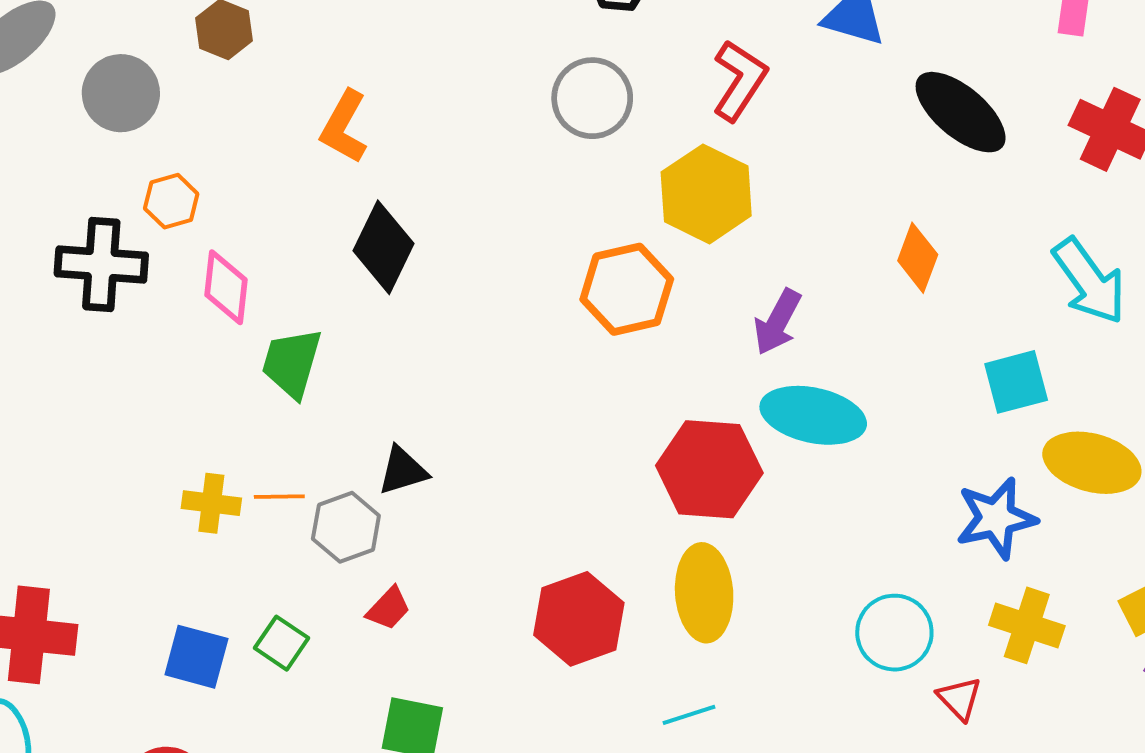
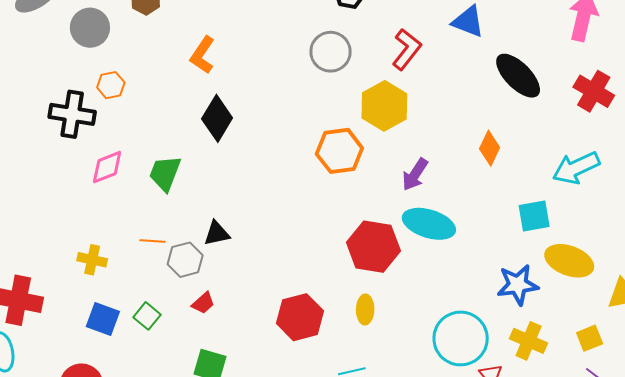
cyan arrow: (1089, 281) -> (576, 168), turned 96
pink diamond: (226, 287) -> (107, 167), moved, turned 57
yellow cross: (211, 503) -> (92, 260), moved
yellow ellipse: (704, 593) -> (365, 309), size x0.6
cyan circle: (894, 633) -> (461, 338), size x1.4

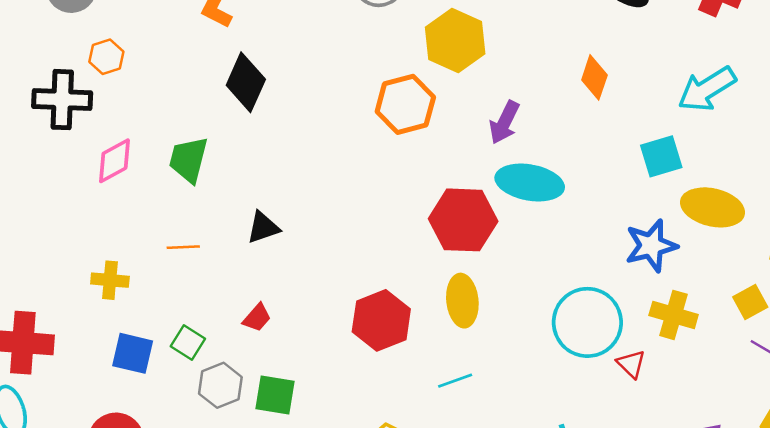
gray hexagon: (185, 260) -> (220, 385), moved
yellow ellipse: (365, 309) -> (462, 301), size x1.4

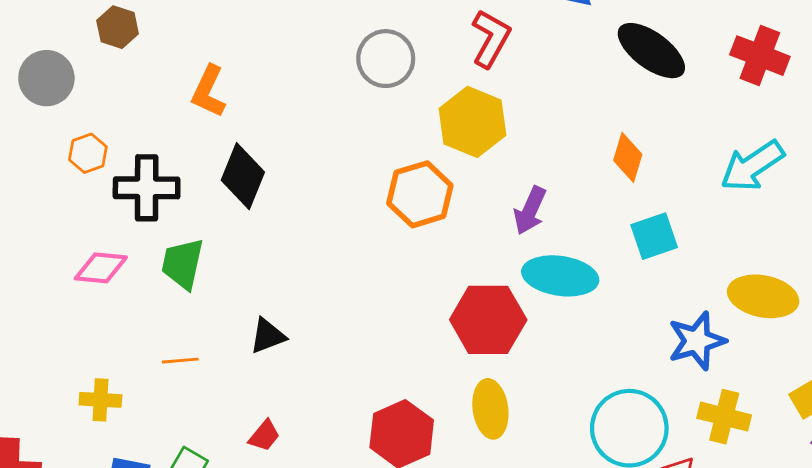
black cross: (62, 100) -> (147, 188), moved
cyan square: (661, 156) -> (654, 236), moved
pink diamond: (114, 161) -> (101, 268), turned 36

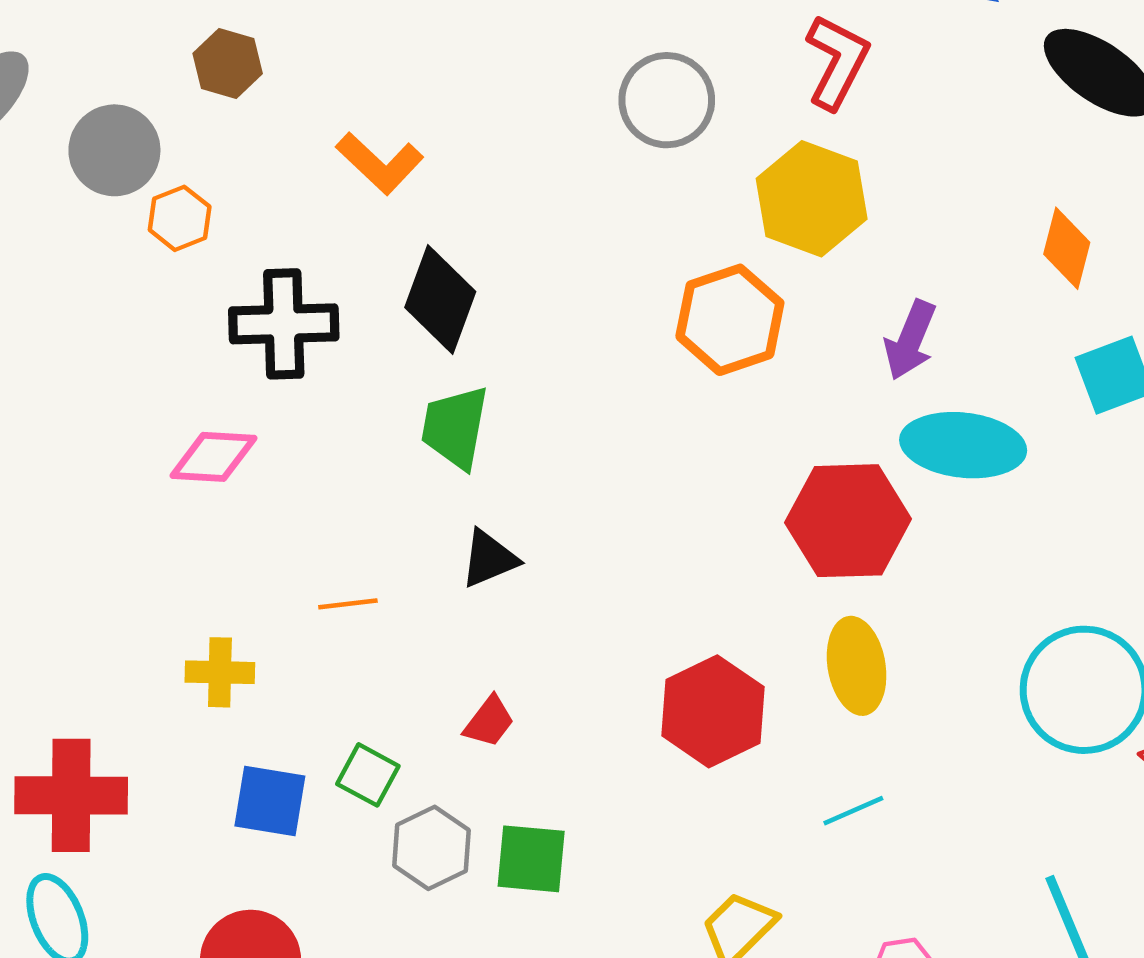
orange L-shape: (209, 91) -> (380, 163), turned -70
orange hexagon: (88, 153) -> (180, 218), moved
green trapezoid: (183, 264) -> (455, 427), moved

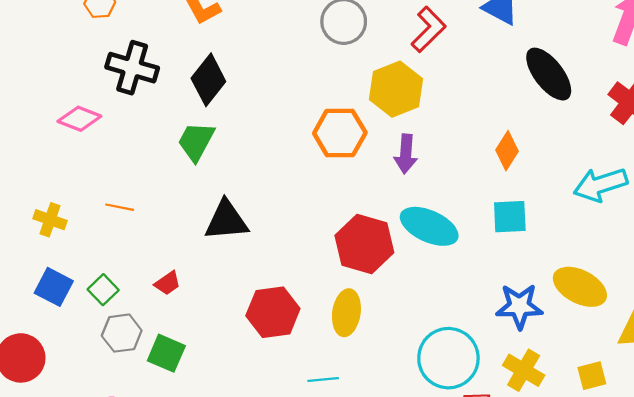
purple arrow: (910, 340) -> (406, 154), moved, turned -36
black triangle: (489, 559) -> (226, 221), moved, size x1.5

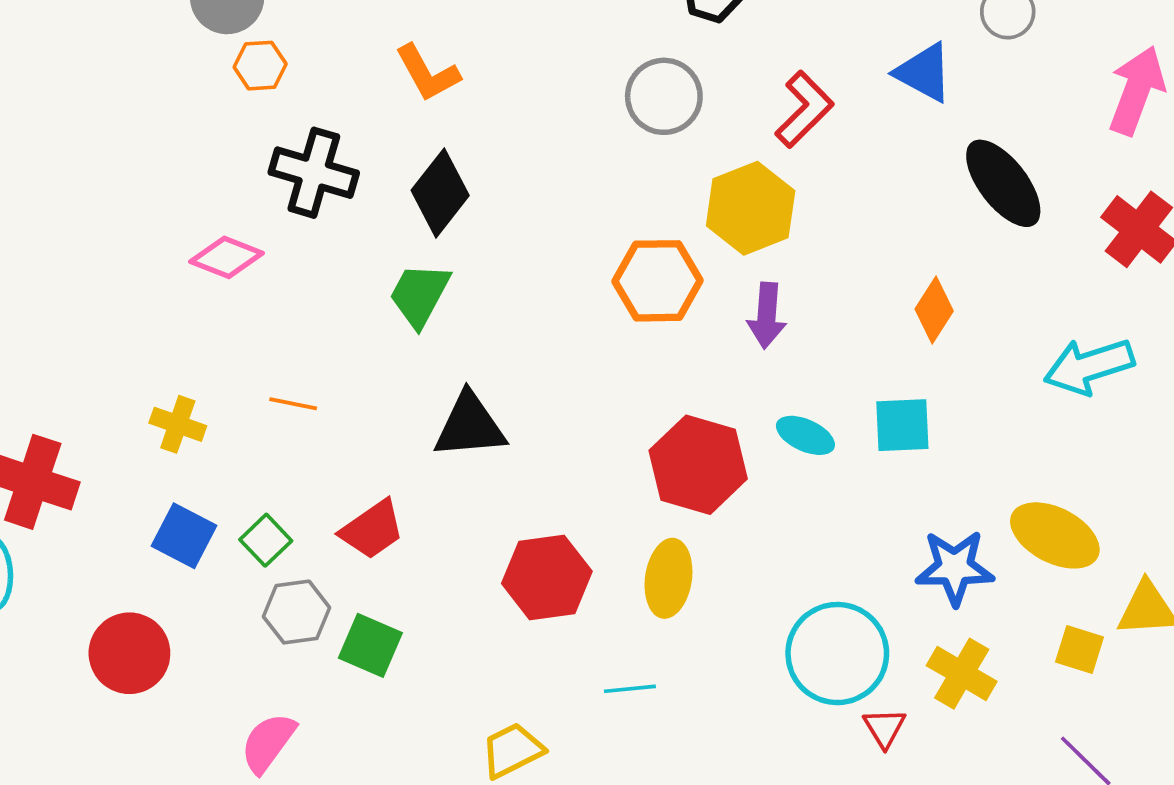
cyan square: (510, 217) -> (902, 425), moved
cyan ellipse: (429, 226) -> (805, 435), size x0.6
red trapezoid: (167, 283) -> (372, 529), size x1.5
yellow square: (592, 376) -> (1079, 650), moved, turned 32

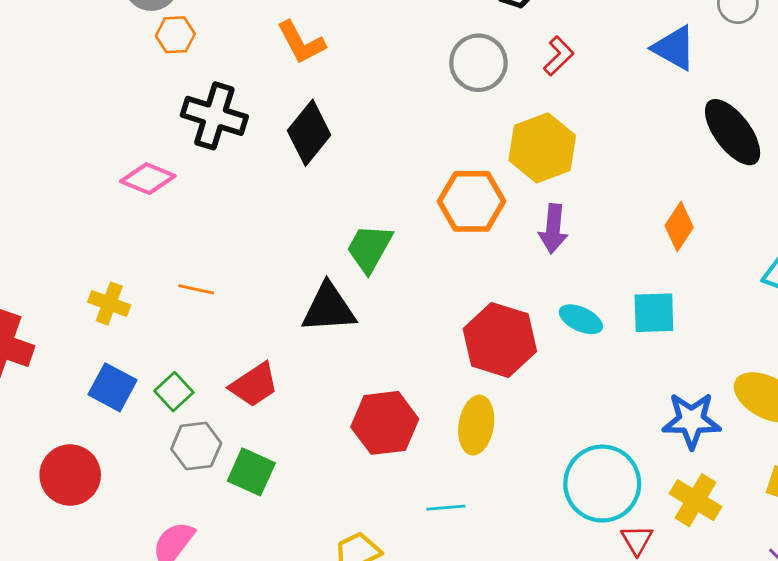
red L-shape: (804, 109) -> (559, 56), moved, size x0.7
green trapezoid: (420, 295) -> (369, 248), moved

